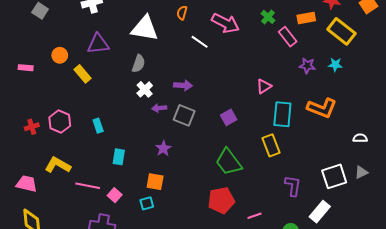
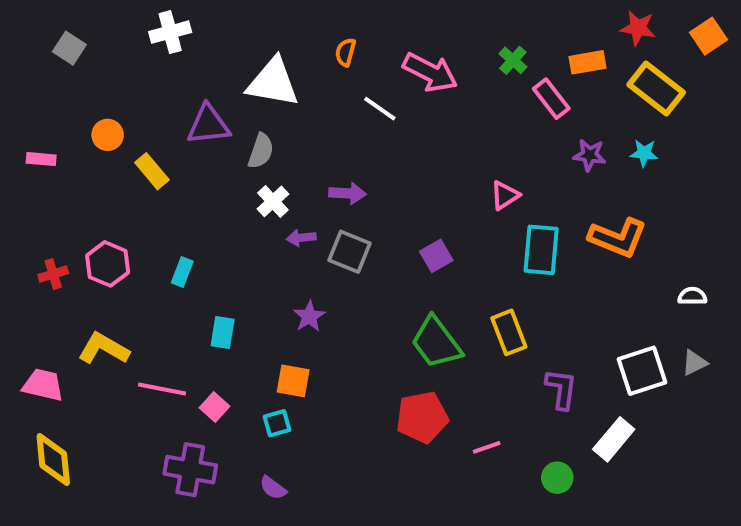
purple triangle: (98, 44) -> (208, 125), moved
cyan rectangle: (98, 126) -> (182, 272), turned 40
yellow rectangle: (271, 145) -> (509, 332), moved

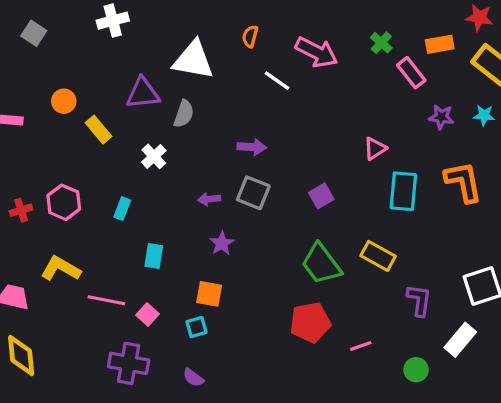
white cross: (273, 201) -> (154, 156), moved
purple arrow: (301, 238) -> (209, 199), moved
orange L-shape: (618, 238) -> (463, 182), turned -123
yellow rectangle: (509, 332) -> (378, 256), turned -40

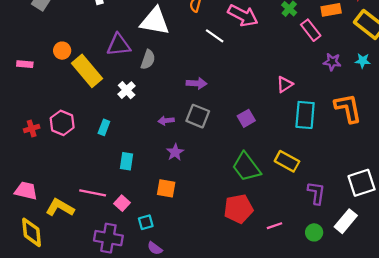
yellow rectangle: (99, 130) -> (87, 71), size x1.6
yellow L-shape: (61, 269) -> (60, 208), moved
cyan square: (196, 327) -> (146, 222), moved
green circle: (416, 370) -> (314, 232), moved

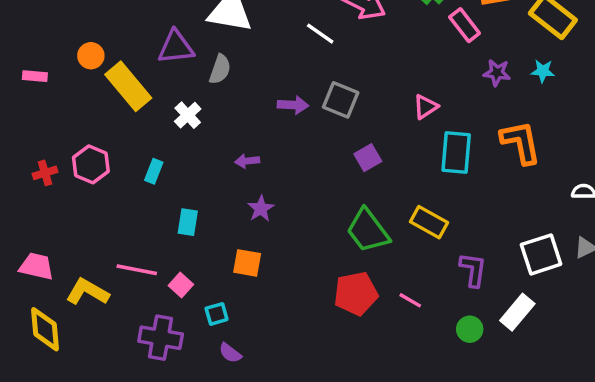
gray square: (198, 116) -> (341, 100), moved
pink line: (275, 226) -> (410, 300), moved, turned 49

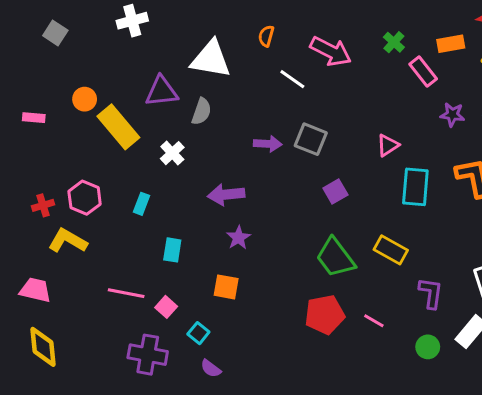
purple arrow: (247, 161) -> (226, 195), size x1.6
yellow L-shape: (87, 292) -> (68, 241), moved
cyan square: (217, 314) -> (198, 333), turned -35

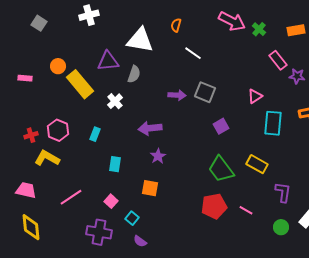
pink arrow: (331, 51) -> (232, 21), moved
pink rectangle: (423, 71) -> (278, 60), moved
pink line: (126, 293) -> (71, 197), moved, turned -45

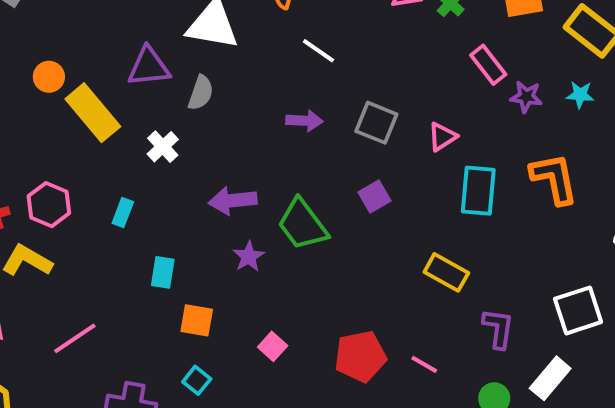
gray square: (205, 92) -> (376, 123), moved
purple arrow: (177, 95) -> (305, 121), moved
green trapezoid: (221, 169) -> (303, 225), moved
orange square: (150, 188) -> (197, 320), moved
pink square: (111, 201) -> (273, 346), moved

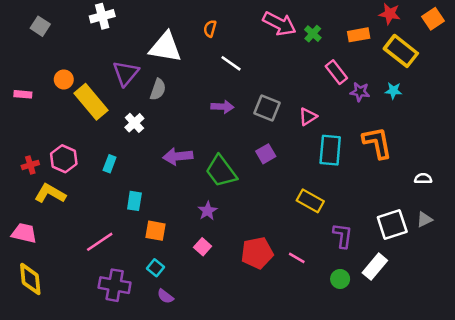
purple triangle: (149, 67) -> (126, 73), turned -44
purple star: (249, 256) -> (208, 211), moved
pink line: (75, 338) -> (100, 242), moved

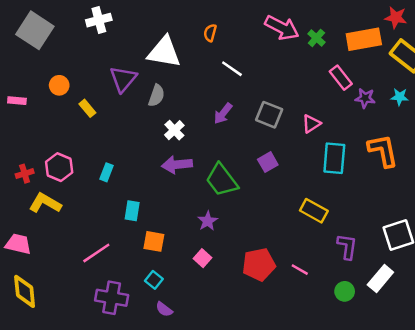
gray square: (40, 26) -> (35, 30), size x1.8
orange rectangle: (359, 35) -> (364, 39), size x1.5
yellow rectangle: (91, 102) -> (87, 108), size x0.5
purple arrow: (222, 107) -> (223, 113), turned 125
white cross: (134, 123) -> (174, 130), moved

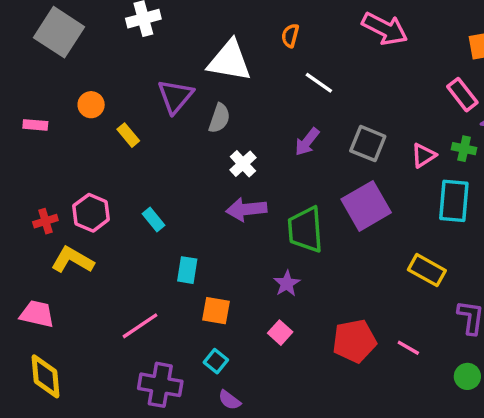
green cross: (316, 38) -> (464, 149), moved, turned -30
purple square: (268, 162) -> (366, 206), size x1.8
cyan rectangle: (107, 172) -> (154, 219), turned -60
green trapezoid: (222, 180) -> (305, 230), turned 33

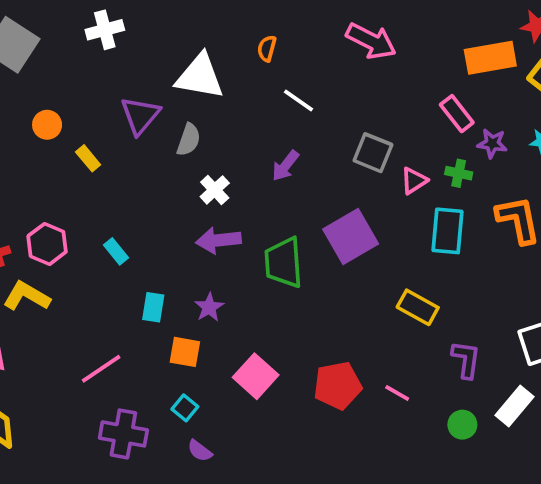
gray square: (368, 144) -> (373, 153), moved
purple star: (287, 284) -> (209, 307), moved
pink square: (280, 333) -> (256, 376), size x1.6

